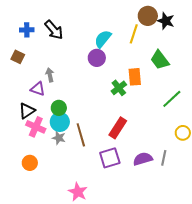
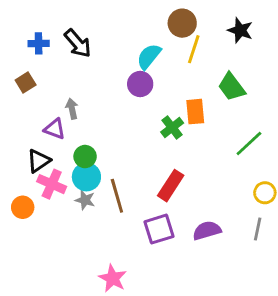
brown circle: (148, 16) -> (182, 23), moved
brown square: (18, 57) -> (26, 83), turned 32
gray line: (164, 158) -> (258, 229), moved
orange circle: (30, 163) -> (23, 207), moved

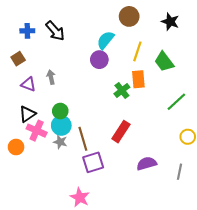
yellow line: (194, 49) -> (137, 51), moved
purple triangle: (55, 129) -> (28, 84), moved
purple square: (159, 229) -> (93, 162), moved
gray line: (258, 229) -> (180, 172), moved

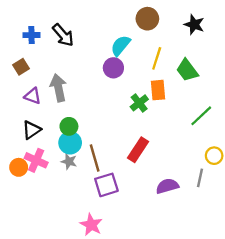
gray arrow: (51, 77) -> (58, 88), size x1.6
pink cross: (37, 131) -> (36, 160), moved
gray line: (180, 172) -> (200, 178), moved

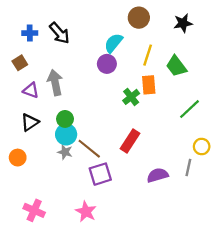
black star: (194, 25) -> (183, 23), turned -30
brown line: (95, 158) -> (89, 149), turned -35
pink cross: (36, 160) -> (34, 210), moved

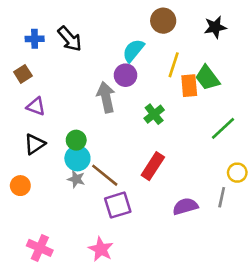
gray arrow: (55, 83) -> (106, 97), moved
orange rectangle: (149, 85) -> (189, 86), moved

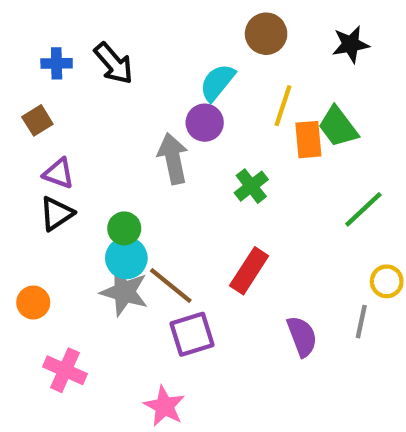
black triangle: (35, 144) -> (57, 214), moved
gray star: (76, 179) -> (124, 292), size x1.6
purple semicircle: (185, 206) -> (302, 336), turned 85
pink cross: (40, 248) -> (65, 370), moved

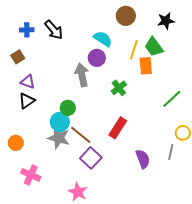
cyan semicircle: (217, 82) -> (103, 39), turned 84
green trapezoid: (338, 127) -> (154, 47), moved
green circle: (124, 228) -> (68, 108), moved
purple square: (192, 334) -> (91, 158), turned -30

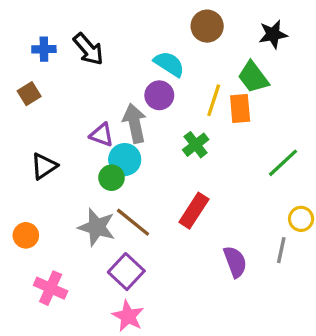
yellow line: (134, 50) -> (214, 100), moved
purple triangle: (28, 82) -> (102, 135), moved
cyan circle: (60, 122) -> (125, 160), moved
purple square: (91, 158) -> (126, 272), moved

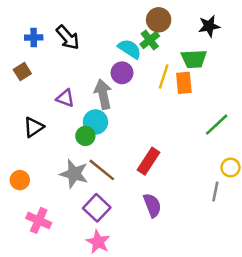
green trapezoid: (253, 77) -> (194, 59), turned -56
purple triangle: (102, 135) -> (65, 98), moved
green cross: (196, 145) -> (150, 40), moved
purple semicircle: (235, 262) -> (152, 205), moved

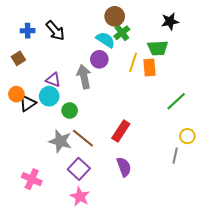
brown circle: (159, 20) -> (115, 16), moved
cyan circle: (95, 122) -> (49, 96), moved
orange circle: (20, 180) -> (16, 94), moved

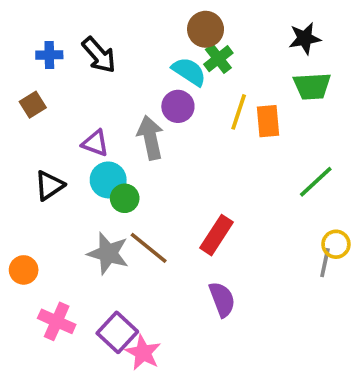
green trapezoid: (158, 48) -> (312, 86), moved
orange circle: (16, 94) -> (24, 270), moved
cyan circle: (49, 96) -> (108, 180), moved
gray line: (175, 156) -> (325, 263), moved
purple square: (79, 169) -> (117, 332), moved

